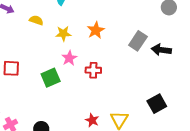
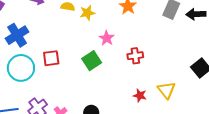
yellow star: (63, 34) -> (87, 13), moved
red cross: (93, 70) -> (135, 56), moved

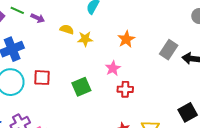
pink star: (107, 38) -> (113, 68), moved

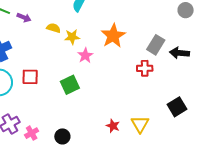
orange star: (126, 39) -> (113, 36), size x1.4
pink star: (113, 68) -> (85, 55), moved
red cross: (125, 89) -> (145, 68), moved

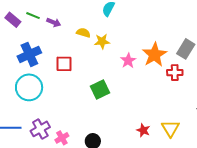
orange star: (113, 36) -> (154, 55), moved
pink star: (85, 55) -> (128, 61), moved
red square: (30, 77) -> (64, 64), moved

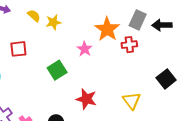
yellow semicircle: (83, 33) -> (34, 16), turned 32
pink star: (128, 61) -> (85, 49), moved
red star: (143, 130) -> (86, 99), moved, size x1.5

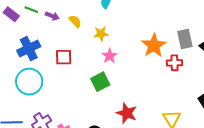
yellow semicircle: (34, 16) -> (75, 21), moved
gray rectangle: (138, 20) -> (185, 39), turned -42
pink star: (85, 49) -> (110, 56), moved

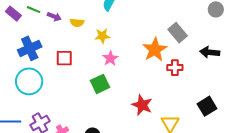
yellow semicircle: (75, 21) -> (77, 23), turned 136
gray rectangle: (185, 39) -> (178, 33), moved, turned -30
red star: (127, 113) -> (142, 105), moved

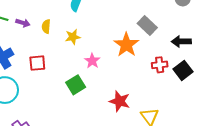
yellow semicircle: (77, 23) -> (46, 26), turned 96
pink star: (110, 58) -> (92, 61), moved
red cross: (175, 68) -> (160, 65), moved
black square: (207, 106) -> (183, 70), moved

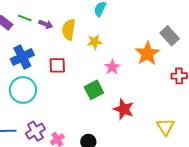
yellow semicircle: (46, 26) -> (69, 30), size x1.5
red star: (120, 101) -> (124, 109), moved

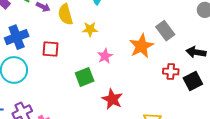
yellow semicircle: (69, 30) -> (65, 14), turned -30

